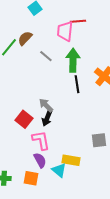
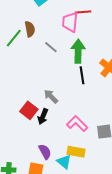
brown semicircle: (25, 38) -> (30, 29), turned 126
black arrow: (47, 118) -> (43, 116), moved
pink L-shape: (41, 140) -> (77, 124), moved, turned -35

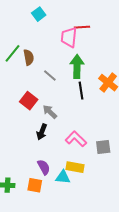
brown semicircle: (30, 29) -> (29, 57), moved
gray line: (51, 47) -> (50, 76), moved
red square: (29, 110) -> (29, 101), moved
cyan triangle: (64, 162) -> (63, 177), turned -35

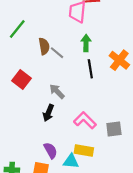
brown semicircle: (29, 57) -> (44, 46), moved
green arrow: (77, 66) -> (86, 43), size x0.7
red square: (29, 101) -> (22, 80), moved

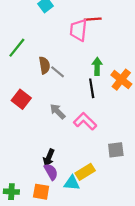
green arrow: (86, 43) -> (97, 66), moved
black arrow: (48, 113) -> (49, 158), moved
pink L-shape: (85, 120) -> (85, 121), moved
yellow rectangle: (84, 150) -> (85, 172), turned -42

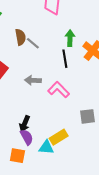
gray arrow: (58, 111) -> (33, 80), turned -42

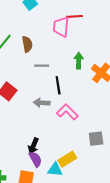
brown semicircle: (21, 37) -> (27, 44), moved
gray line: (33, 43) -> (42, 66), turned -40
black line: (65, 59) -> (58, 85), moved

